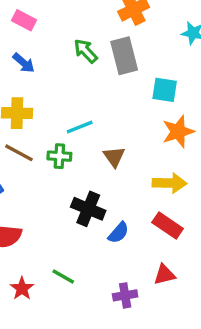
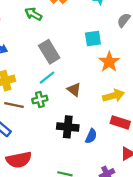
green arrow: (86, 51) -> (33, 14), moved
gray rectangle: (124, 56) -> (49, 52), moved

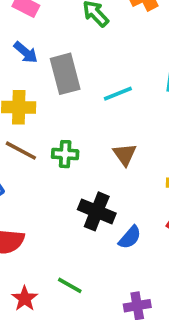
gray rectangle: (49, 52) -> (65, 74), moved
cyan line: (47, 78) -> (118, 94), moved

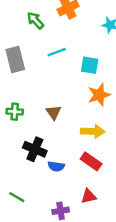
cyan line: (118, 94) -> (57, 52), moved
blue semicircle: (130, 237) -> (56, 166), turned 56

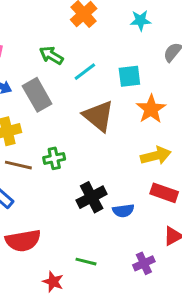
green arrow: (35, 20) -> (51, 55), moved
brown triangle: (53, 112) -> (99, 116), moved, size x1.6
black cross: (35, 149) -> (92, 197), turned -35

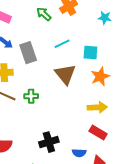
green arrow: (51, 55) -> (44, 14), moved
black cross: (92, 197) -> (49, 142), moved
blue semicircle: (123, 211) -> (79, 153), moved

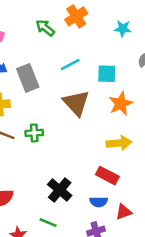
red rectangle: (98, 133) -> (107, 176), moved
black cross: (49, 142) -> (60, 190), turned -30

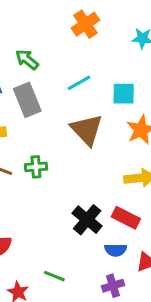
green arrow: (45, 28) -> (27, 60), moved
black cross: (60, 190) -> (87, 220), moved

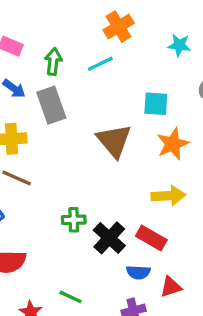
green arrow: (27, 60) -> (53, 62), turned 55
cyan line: (79, 83) -> (100, 64), moved
green cross: (36, 167) -> (74, 220), moved

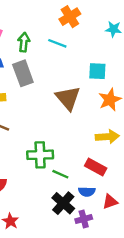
cyan line: (100, 64) -> (57, 43), turned 48
green cross: (74, 220) -> (40, 155), size x1.5
black cross: (109, 238) -> (63, 203), moved
green line: (71, 297) -> (60, 174), moved

